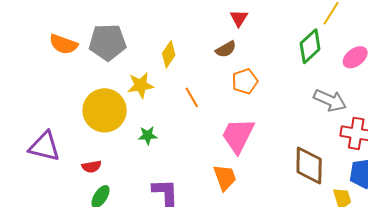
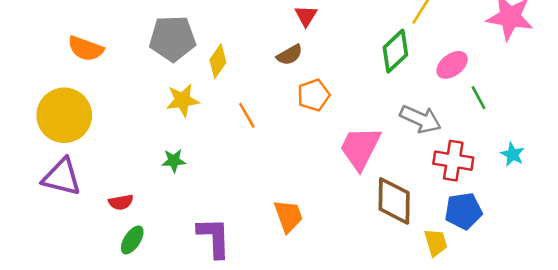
gray pentagon: (108, 42) -> (173, 38), moved
yellow circle: (105, 110) -> (64, 115), moved
green star: (148, 135) -> (174, 161), moved
pink trapezoid: (238, 135) -> (360, 148), moved

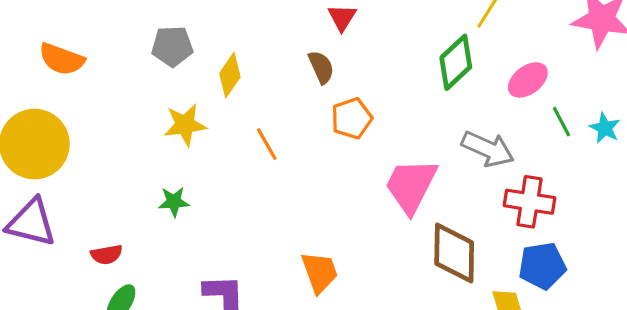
gray pentagon: (173, 38) -> (172, 46), size x0.7
brown semicircle: (290, 55) -> (321, 67), turned -84
cyan star: (512, 154) -> (605, 128), moved

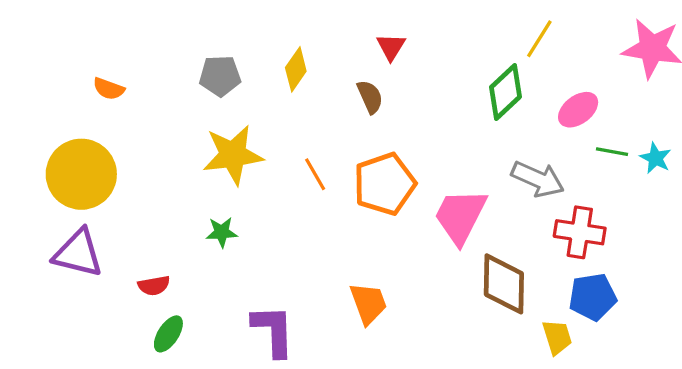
orange semicircle: (62, 59) -> (109, 89), size x0.7
yellow diamond: (230, 75) -> (296, 69), moved
orange pentagon: (352, 118) -> (385, 184), moved, size x1.5
green line: (562, 122) -> (612, 152), turned -52
yellow star: (185, 125) -> (233, 155), size x1.4

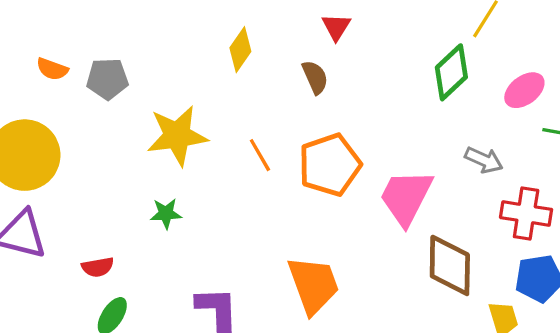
gray pentagon: (220, 76) -> (107, 79), moved
gray arrow: (538, 179) -> (484, 160), size x0.7
orange trapezoid: (368, 303) -> (313, 285), size x1.4

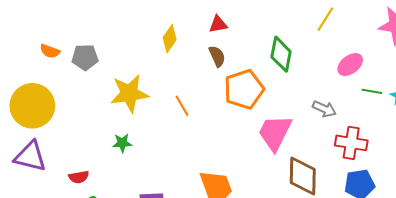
red triangle: (336, 27) -> (218, 24), moved, turned 48
green diamond: (451, 72) -> (281, 54), moved, turned -36
orange pentagon: (330, 165) -> (244, 89), moved

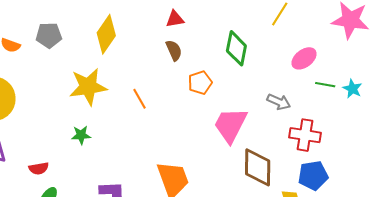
yellow diamond: (170, 39) -> (106, 34), moved, size x1.4
gray pentagon: (85, 57) -> (49, 35), moved
orange pentagon: (244, 89) -> (200, 83), size x0.6

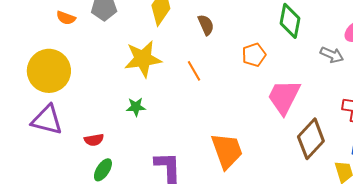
brown semicircle: (174, 50) -> (206, 25), moved
gray arrow: (279, 102) -> (332, 55), moved
brown diamond: (258, 167) -> (311, 139), turned 42

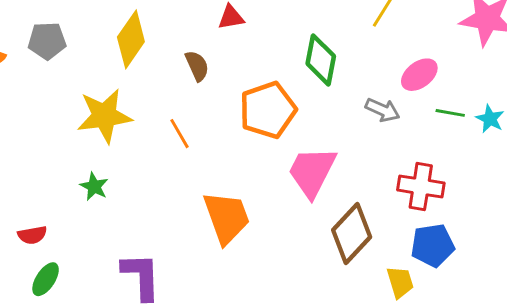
orange pentagon: (254, 55) -> (268, 110), size x1.6
green star: (136, 107) -> (94, 186), turned 30
orange trapezoid: (227, 151) -> (227, 217), moved

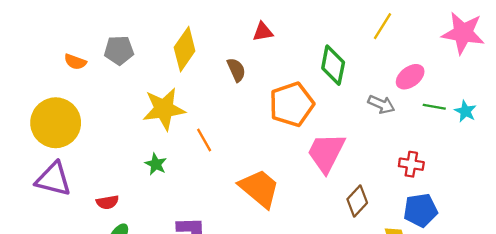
orange line: (179, 134) -> (204, 140), moved
red cross: (421, 186) -> (411, 164), size x0.7
orange trapezoid: (227, 217) -> (259, 188), turned -30
brown diamond: (352, 234) -> (357, 201), size x0.7

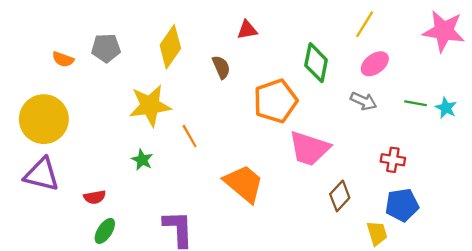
pink ellipse: (410, 77) -> (375, 64), moved
pink trapezoid: (326, 153) -> (309, 148), turned -99

